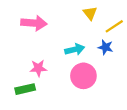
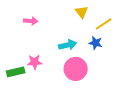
pink arrow: (34, 23) -> (31, 21), size x0.6
green rectangle: (25, 89) -> (16, 72), moved

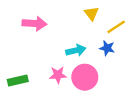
pink arrow: (31, 21) -> (34, 23), size x1.5
pink star: (35, 62) -> (58, 75), moved

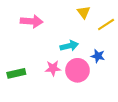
blue star: (107, 48) -> (98, 56), moved

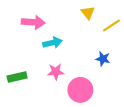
cyan arrow: (69, 46) -> (52, 43), moved
pink circle: (77, 70) -> (80, 90), moved

